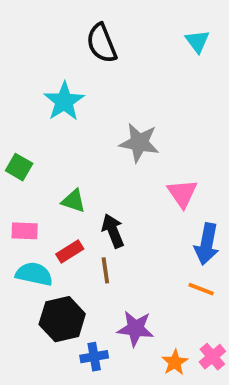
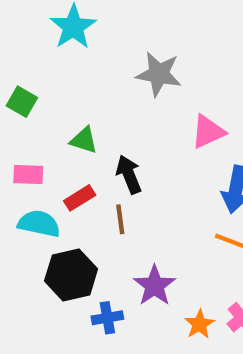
pink triangle: (182, 193) -> (208, 132), turned 40
purple star: (135, 328) -> (154, 286), turned 30

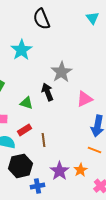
gray star: (159, 74) -> (62, 72), turned 30
black arrow: (129, 174) -> (48, 92), moved
orange star: (199, 324) -> (80, 170), moved

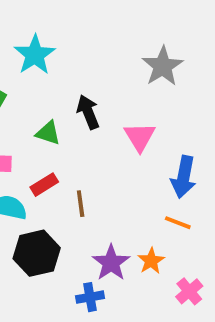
cyan star: (22, 50) -> (35, 55), moved
gray star: (62, 72) -> (163, 66), moved
pink triangle: (84, 99) -> (140, 137), moved, turned -36
blue cross: (38, 186) -> (90, 297), moved

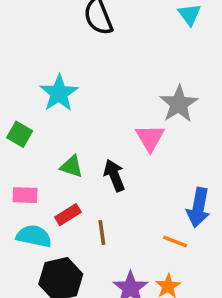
black arrow: (88, 112) -> (114, 175), moved
pink triangle: (140, 137) -> (150, 138), moved
orange line: (178, 223) -> (175, 242), moved

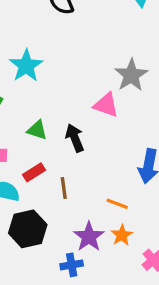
pink triangle: (150, 138) -> (106, 105), turned -40
orange line: (175, 242) -> (117, 204), moved

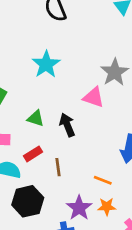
cyan star: (26, 66) -> (46, 64), moved
orange star: (122, 235) -> (107, 207), turned 30

